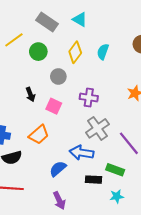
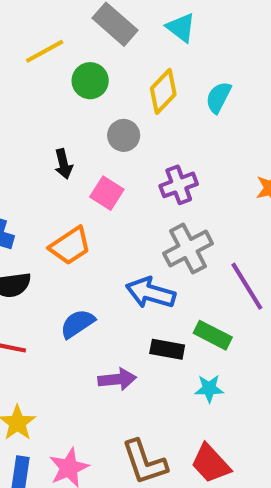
purple cross: (89, 98) -> (179, 185), turned -36
blue semicircle: (58, 169) -> (77, 324), moved
purple arrow: (59, 200) -> (117, 379), moved, turned -78

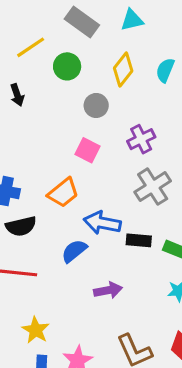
cyan triangle: (181, 28) -> (132, 20), turned -45
black arrow: (63, 164) -> (17, 95), moved
blue arrow: (150, 293) -> (102, 223), moved
black rectangle: (167, 349) -> (139, 240), moved

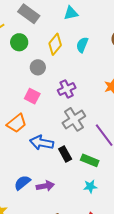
cyan triangle: (132, 20) -> (71, 13), moved
black rectangle: (139, 240) -> (65, 154), turned 56
blue semicircle: (74, 251) -> (22, 183), moved

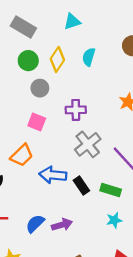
green circle: (19, 42) -> (28, 61), moved
purple cross: (67, 89) -> (76, 110), turned 30

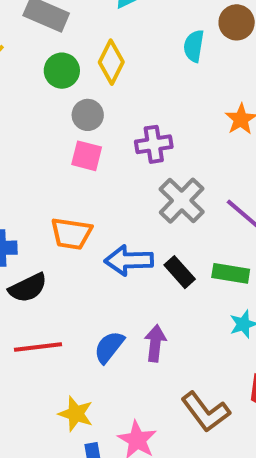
cyan semicircle: (89, 57) -> (194, 46), moved
pink square: (37, 122) -> (87, 156), moved
orange trapezoid: (22, 155) -> (71, 234), turned 60
purple arrow: (62, 225) -> (155, 343), turned -60

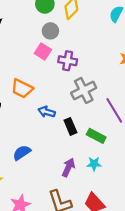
purple cross: (154, 144) -> (68, 61), moved
blue arrow: (129, 260) -> (47, 112), size x0.7
purple arrow: (155, 343) -> (68, 167), moved

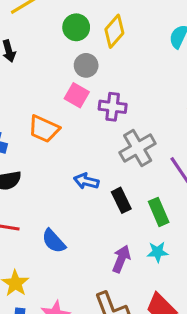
orange trapezoid: (22, 88) -> (44, 129), moved
green rectangle: (96, 136) -> (159, 212), turned 42
blue semicircle: (22, 153) -> (54, 241), turned -96

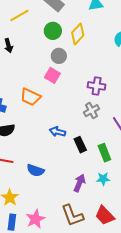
purple cross: (113, 107) -> (97, 86), moved
gray cross: (138, 148) -> (91, 111), size x0.7
blue semicircle: (54, 241) -> (35, 170), turned -30

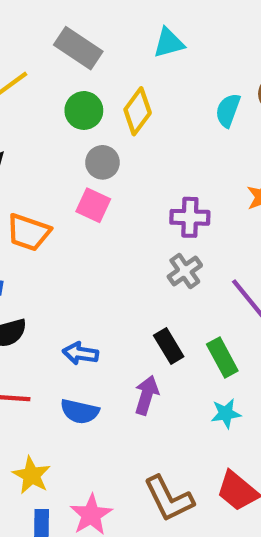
orange trapezoid: (30, 97) -> (28, 232), moved
blue arrow: (57, 132) -> (80, 353), moved
purple arrow: (79, 183) -> (147, 395), moved

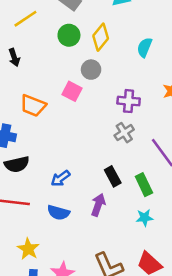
cyan semicircle: (228, 110) -> (144, 47), moved
gray circle: (102, 162) -> (91, 70), moved
blue arrow: (80, 353) -> (60, 178), turned -48

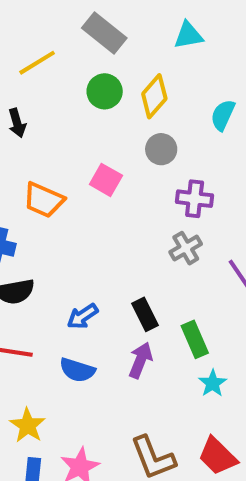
gray circle: (91, 70) -> (161, 149), moved
black rectangle: (113, 176) -> (145, 314), moved
green rectangle: (144, 185) -> (195, 339), moved
cyan star: (145, 218) -> (213, 383), turned -30

